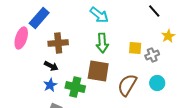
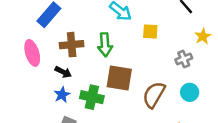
pink ellipse: (21, 38) -> (32, 53), moved, turned -35
green arrow: (102, 43) -> (105, 45), moved
yellow square: (135, 48) -> (150, 31), moved

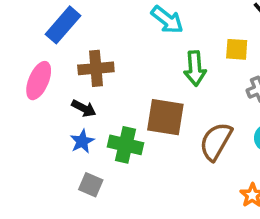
yellow square: (150, 31) -> (237, 49), moved
green arrow: (105, 45) -> (195, 68), moved
pink ellipse: (32, 53) -> (39, 81), turned 40

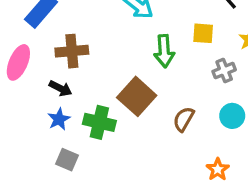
brown square: (165, 117) -> (137, 96), turned 33
brown semicircle: (216, 141) -> (184, 119), size x0.7

